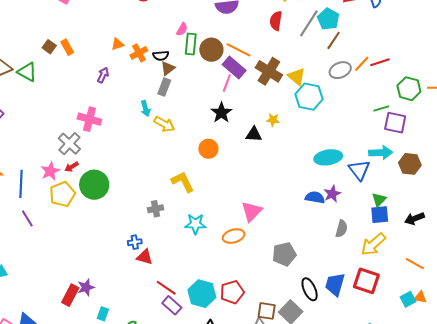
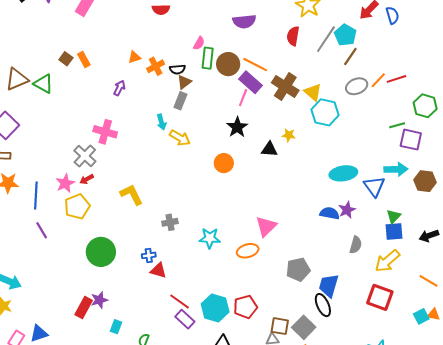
yellow L-shape: (183, 182) -> (131, 195), moved
green circle: (94, 185) -> (101, 252), moved
blue trapezoid: (335, 284) -> (329, 286), moved

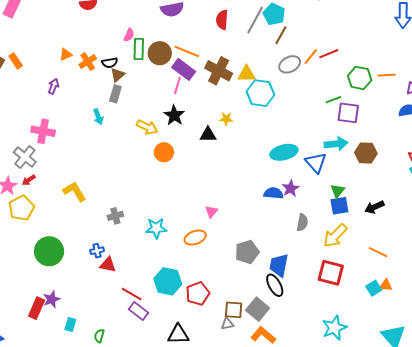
yellow triangle: (313, 92) -> (247, 74), turned -36
yellow arrow: (180, 138) -> (147, 127), moved
pink triangle: (266, 226) -> (211, 212), size x0.6
cyan hexagon: (215, 308) -> (168, 281), moved

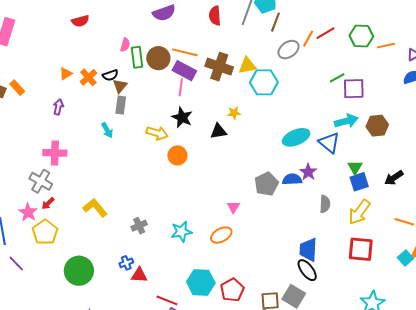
green hexagon: (360, 78) -> (361, 36), moved
gray pentagon: (247, 252) -> (266, 184), moved

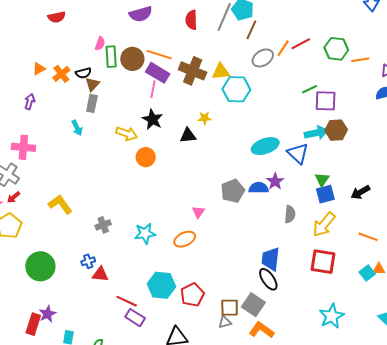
brown hexagon: (377, 126) -> (336, 130), moved

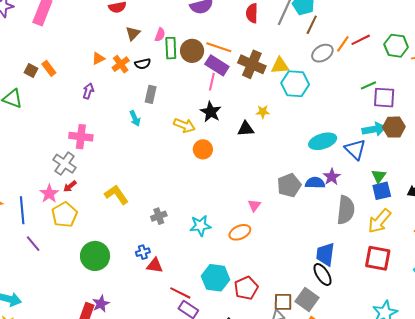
brown triangle: (92, 84) -> (133, 33), moved
gray semicircle: (290, 214) -> (346, 210), size x1.6

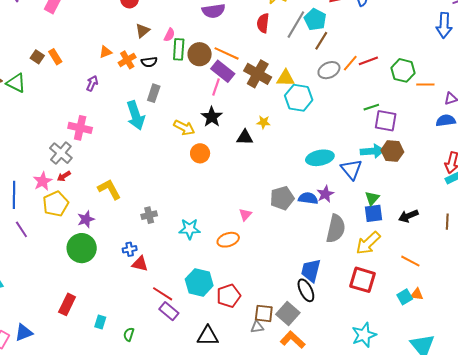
cyan arrow: (135, 118) -> (136, 115), size x1.8
purple star: (101, 304) -> (86, 219), moved

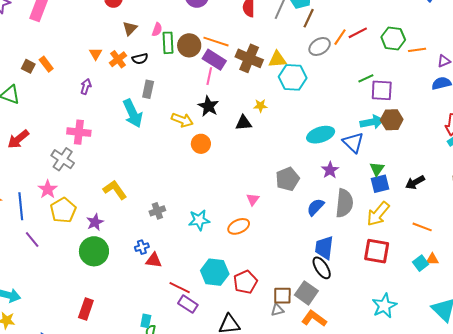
orange triangle: (106, 52) -> (96, 54), turned -32
red arrow: (64, 176) -> (18, 139), moved, size x1.6
blue semicircle: (308, 198) -> (315, 207), moved, turned -48
cyan rectangle: (100, 322) -> (146, 321), moved

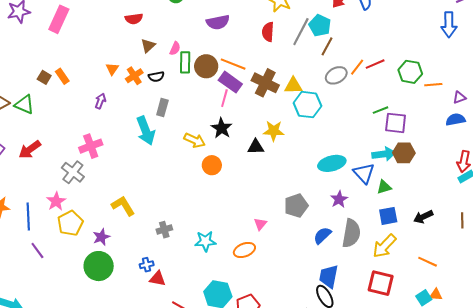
yellow star: (260, 106) -> (274, 131), size x1.5
pink cross: (79, 132) -> (91, 146), turned -30
green triangle: (377, 169) -> (384, 187), moved, turned 35

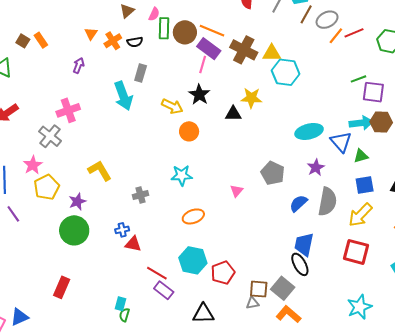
gray ellipse: (336, 75) -> (327, 20), moved
gray pentagon: (296, 206) -> (273, 173), turned -30
cyan star: (205, 241) -> (182, 175), moved
orange ellipse: (244, 250) -> (193, 216), moved

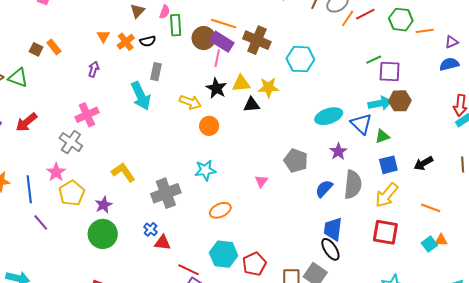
brown circle: (185, 32) -> (204, 38), moved
yellow triangle: (272, 53) -> (241, 83), moved
gray cross: (140, 195) -> (166, 193), size x1.8
blue cross: (122, 230) -> (151, 229), turned -32

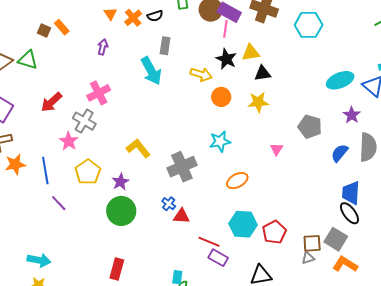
yellow star: (268, 87) -> (258, 102), moved
red arrow: (26, 122) -> (51, 102), moved
pink star: (56, 172) -> (69, 141), moved

